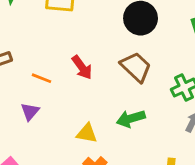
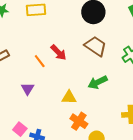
orange line: (41, 78) -> (40, 61), moved, turned 40

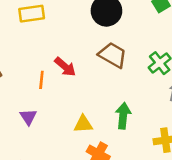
orange line: (40, 61) -> (41, 80), turned 48
green arrow: (98, 82) -> (123, 116), moved, turned 126

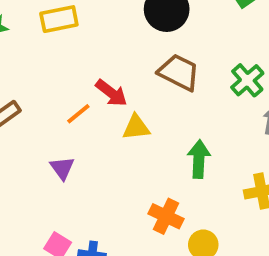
orange line: (41, 80) -> (78, 114), turned 48
yellow triangle: (83, 124) -> (136, 127), moved

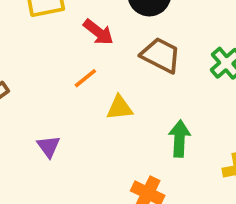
red arrow: (111, 93) -> (98, 32), moved
orange line: (78, 114) -> (85, 78), moved

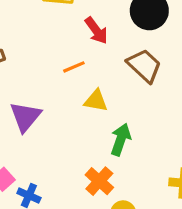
green arrow: (179, 139) -> (121, 140), moved
purple triangle: (49, 146) -> (25, 117), size x1.5

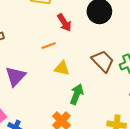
brown trapezoid: (144, 66) -> (103, 61), moved

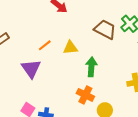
orange line: (49, 46) -> (45, 45), moved

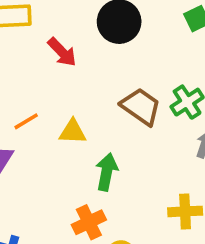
orange cross: (85, 95) -> (89, 222), turned 30

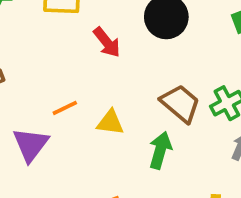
green arrow: (107, 172) -> (160, 150), moved

